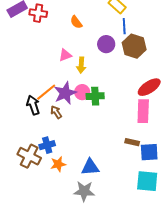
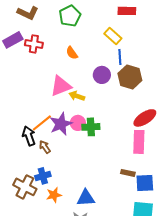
pink triangle: (65, 55) -> (61, 86), size x1.6
yellow arrow: (81, 65) -> (77, 96), turned 105
brown arrow: (56, 112) -> (45, 147), moved

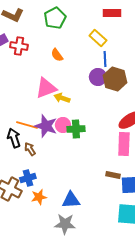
purple circle: (102, 75) -> (98, 77), moved
orange line: (42, 123) -> (27, 125), turned 55
purple star: (61, 124) -> (46, 126), turned -30

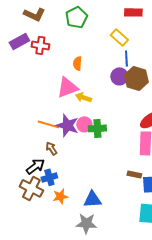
orange semicircle: (57, 55) -> (77, 63), moved, turned 40
black arrow: (14, 138) -> (35, 166), moved, turned 72

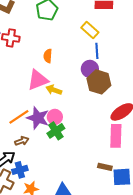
brown hexagon: (136, 78) -> (99, 82), moved
orange line: (48, 124) -> (19, 117), turned -50
green cross: (97, 128) -> (56, 131), moved, turned -30
brown arrow: (51, 148) -> (22, 141), turned 104

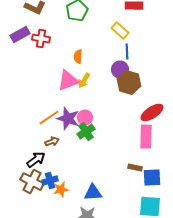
yellow arrow: (54, 90) -> (84, 81), moved, turned -77
blue cross: (20, 170) -> (50, 181), moved

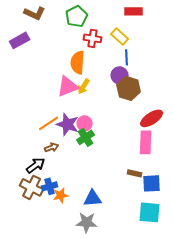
red cross: (41, 39) -> (93, 38), moved
orange semicircle: (78, 57) -> (78, 62), size x1.6

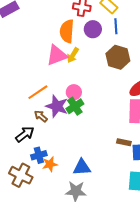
purple circle: (120, 75) -> (93, 29), moved
purple star: (68, 124) -> (57, 106), moved
brown arrow: (52, 147) -> (41, 116), turned -120
brown cross: (32, 187) -> (21, 175), moved

